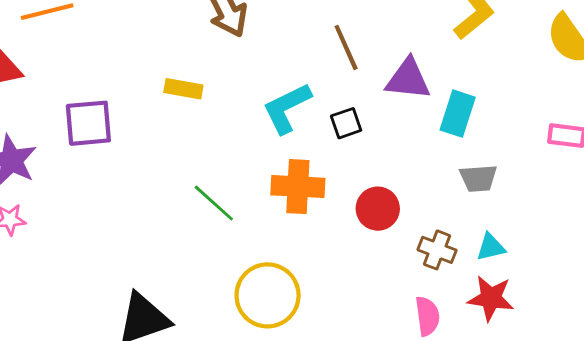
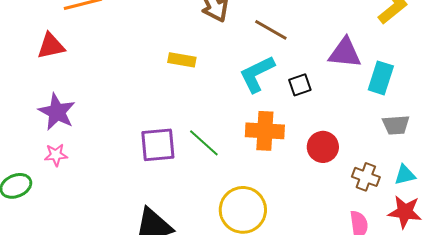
brown line: (346, 47) -> (271, 30), moved, turned -36
purple square: (88, 123) -> (158, 145), moved

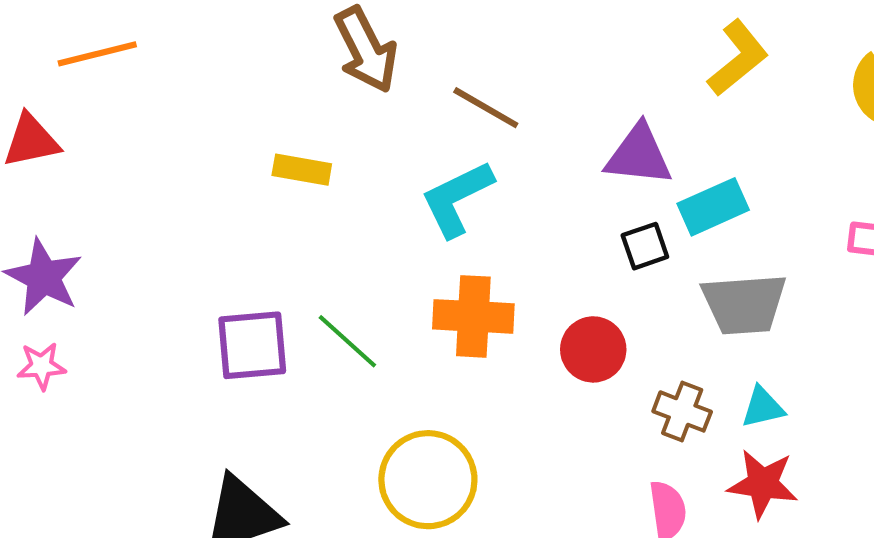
cyan rectangle: (381, 78) -> (713, 207), turned 48
black square: (300, 85) -> (645, 246), moved
gray trapezoid: (396, 125) -> (744, 304), size x1.5

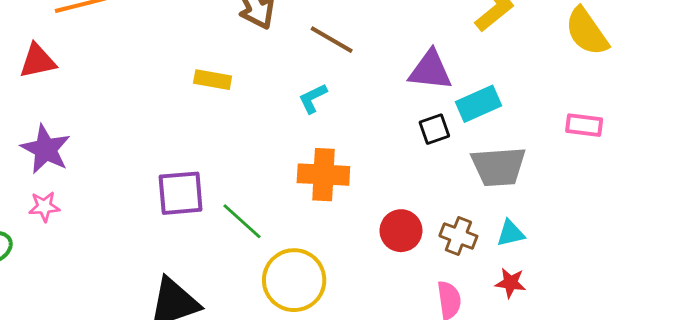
cyan L-shape: (457, 199) -> (313, 98), size x0.6
green line: (347, 341) -> (242, 221), moved
red circle: (593, 349) -> (401, 231), moved
red star: (763, 484) -> (511, 283), size x0.7

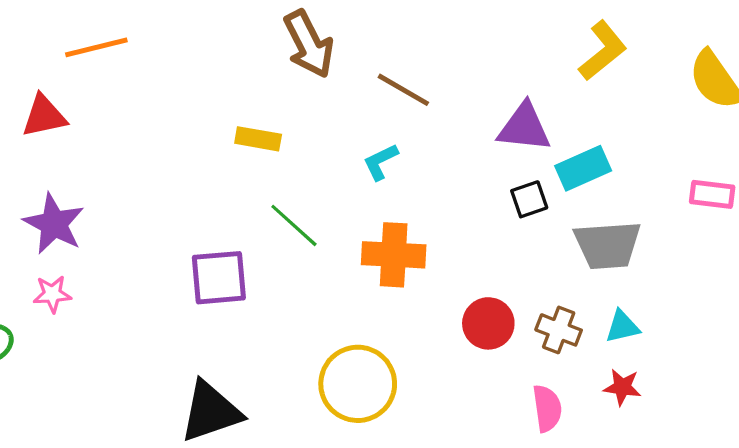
green line: (242, 221) -> (294, 225), moved

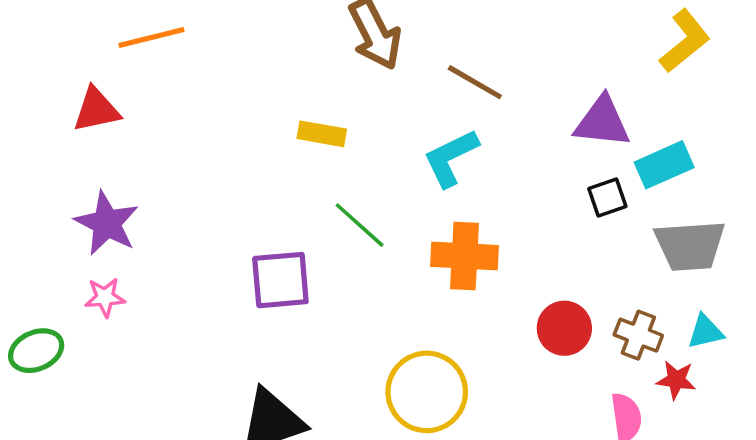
cyan L-shape: (381, 162) -> (451, 158), size x1.5
red star: (622, 387) -> (676, 380), moved

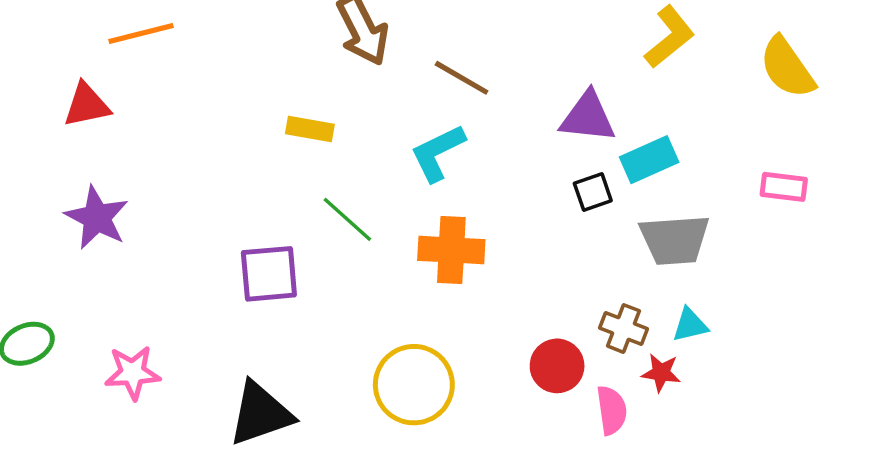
pink star: (105, 297) -> (133, 373), moved, size x1.4
red circle: (564, 328) -> (557, 366), moved

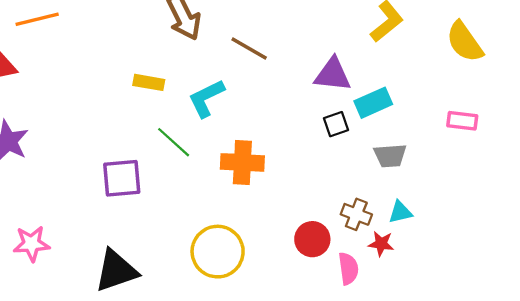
cyan L-shape: (438, 153) -> (206, 98), moved
gray trapezoid: (675, 240) -> (390, 156), size x0.7

